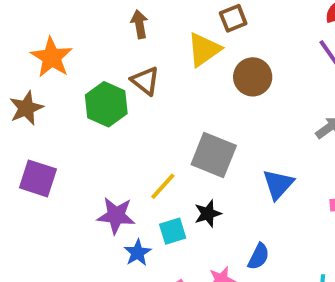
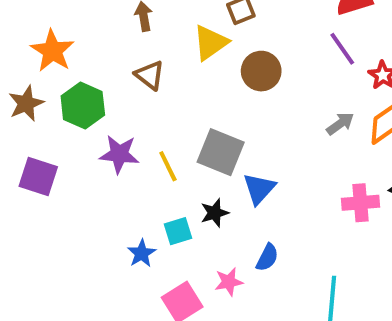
green hexagon: (106, 104) -> (83, 105), moved
blue triangle: (278, 184) -> (259, 189), moved
yellow line: (163, 186) -> (168, 166), moved, turned -68
purple star: (116, 216) -> (119, 154), moved

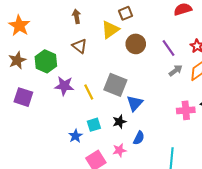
purple line: (342, 49) -> (168, 48), moved
orange star: (52, 51) -> (19, 26), moved
black star: (215, 213) -> (119, 122), moved

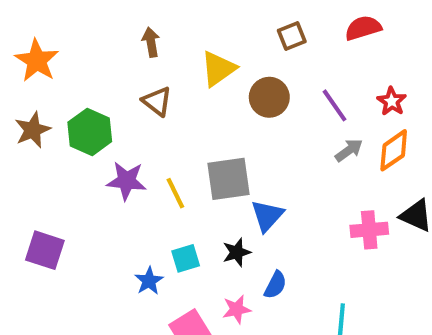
brown square: (126, 13) -> (292, 36), moved
gray square: (115, 85) -> (228, 179), turned -30
purple square: (23, 97) -> (45, 250), moved

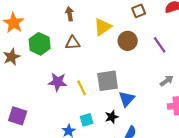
brown triangle: (157, 101) -> (73, 43), turned -42
green hexagon: (90, 132) -> (40, 44), moved
gray arrow: (349, 150) -> (167, 81), moved

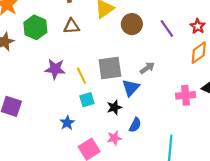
gray arrow: (167, 81) -> (147, 68), moved
cyan square: (87, 120) -> (87, 100), moved

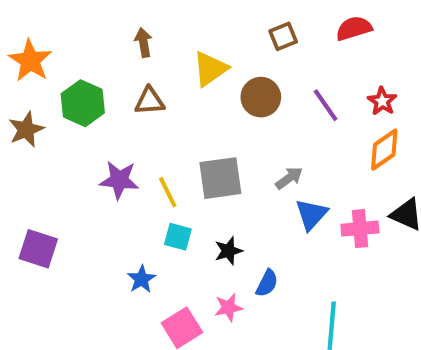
blue triangle: (131, 88) -> (311, 214), moved
cyan square: (87, 100) -> (178, 237), turned 32

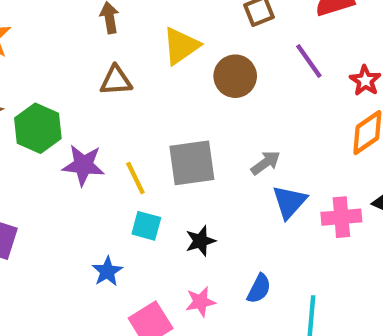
green hexagon: (83, 103) -> (38, 128), moved
purple line: (326, 105) -> (309, 61), moved
blue semicircle: (267, 283) -> (259, 289), moved

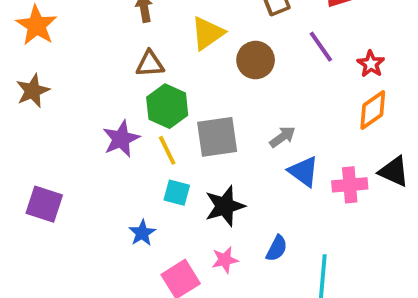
green hexagon: (38, 128) -> (167, 106), moved
purple star: (83, 165) -> (121, 139), turned -30
blue triangle: (289, 202) -> (304, 171), turned -36
black star: (200, 241) -> (225, 206), size x1.5

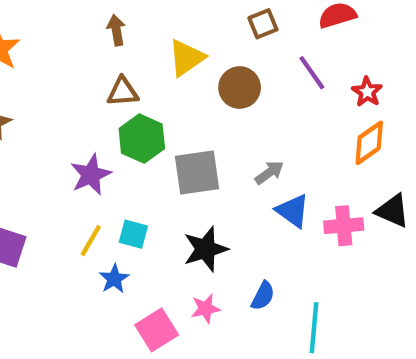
yellow line: (167, 150) -> (91, 241), moved, turned 56
cyan square: (177, 193) -> (133, 234), moved

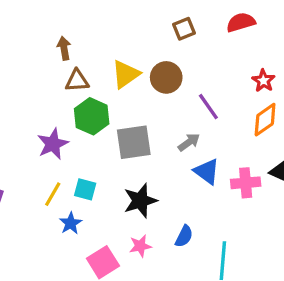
brown arrow: (116, 30) -> (64, 48), moved
yellow triangle: (186, 58) -> (126, 74), moved
purple line: (312, 73) -> (208, 107), moved

